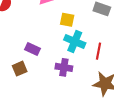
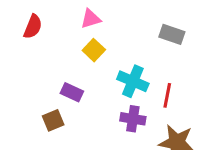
yellow square: (67, 20) -> (94, 50), moved, turned 32
purple cross: (64, 67) -> (133, 119), moved

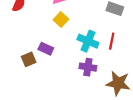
red line: (167, 95) -> (112, 41), moved
brown square: (53, 120) -> (29, 59), moved

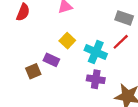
yellow square: (61, 20) -> (67, 41), moved
red line: (112, 41) -> (121, 42), moved, turned 35

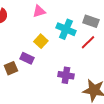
cyan cross: (96, 52) -> (66, 29), moved

